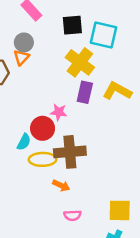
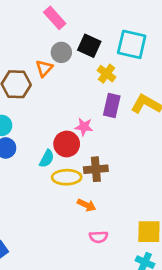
black square: (72, 25) -> (89, 46), moved, turned 30
gray circle: (24, 42) -> (61, 52), moved
yellow cross: (80, 62) -> (106, 74), size x0.6
brown cross: (70, 152) -> (96, 169), size x0.7

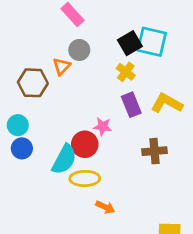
black square: (89, 46) -> (130, 43), moved, turned 35
purple rectangle: (112, 106) -> (131, 105), turned -35
cyan semicircle: (47, 159) -> (64, 159), size x1.6
brown cross: (96, 169) -> (154, 151), moved

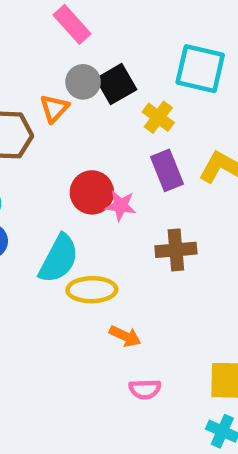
black square: (130, 43) -> (116, 84), moved
red circle: (85, 144) -> (92, 192), moved
brown cross: (154, 151) -> (176, 250), moved

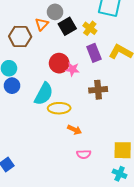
black square: (116, 84) -> (67, 26), moved

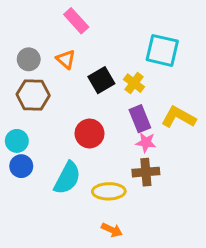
gray circle: (55, 12) -> (29, 59), moved
orange triangle: (42, 24) -> (66, 59), moved, turned -32
pink star: (72, 69) -> (146, 142), moved
yellow ellipse: (59, 108) -> (109, 191), moved

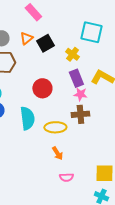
orange triangle: (66, 59) -> (26, 38), turned 40
black square: (101, 80) -> (45, 43), moved
cyan semicircle: (67, 178) -> (27, 118), turned -35
orange arrow: (112, 230) -> (57, 153), turned 32

